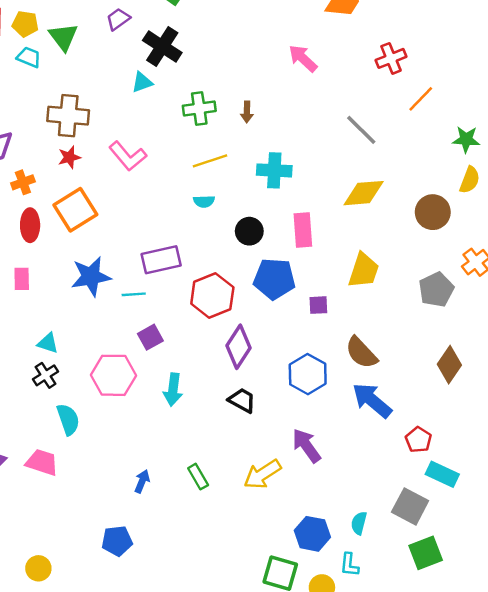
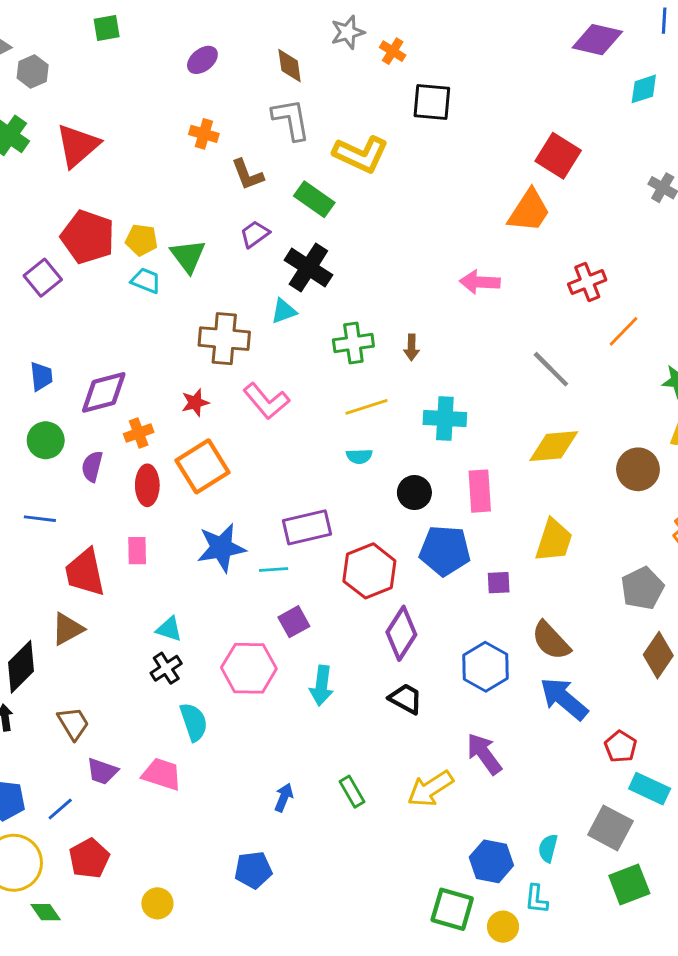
pink arrow: (303, 58) -> (480, 282), turned -40
brown cross: (68, 116) -> (224, 339), moved
gray pentagon: (436, 290) -> (642, 588), moved

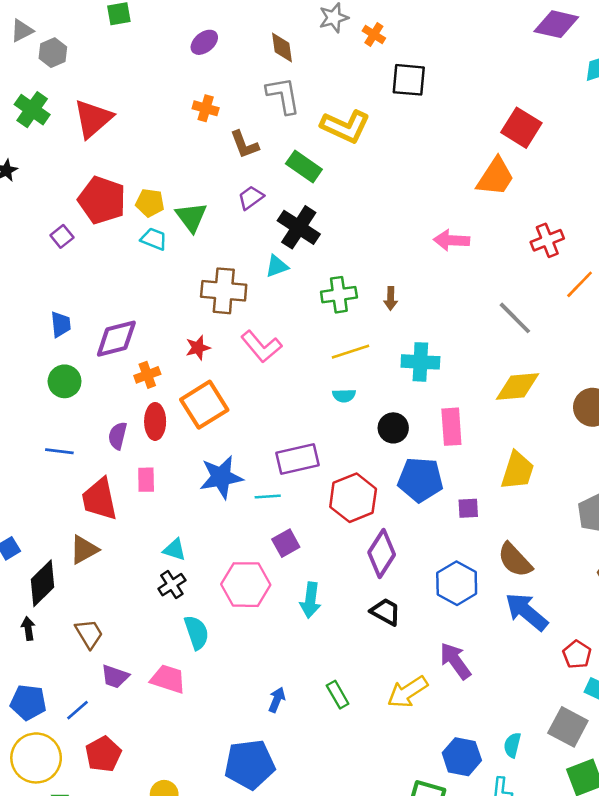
purple square: (43, 278) -> (62, 236), size x0.7
purple semicircle: (92, 466) -> (118, 436), moved
blue pentagon: (253, 870) -> (250, 764), size x1.5

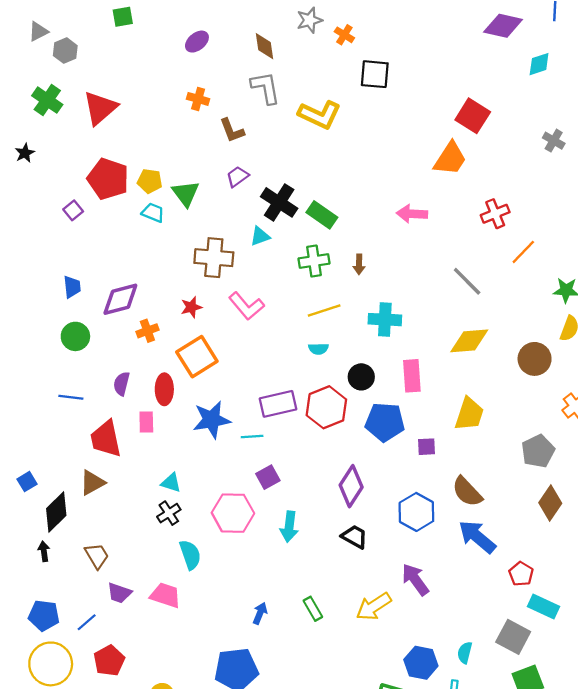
green rectangle: (304, 167) -> (322, 215), moved
red ellipse: (155, 421) -> (164, 389), moved
red hexagon: (353, 498) -> (326, 407), moved

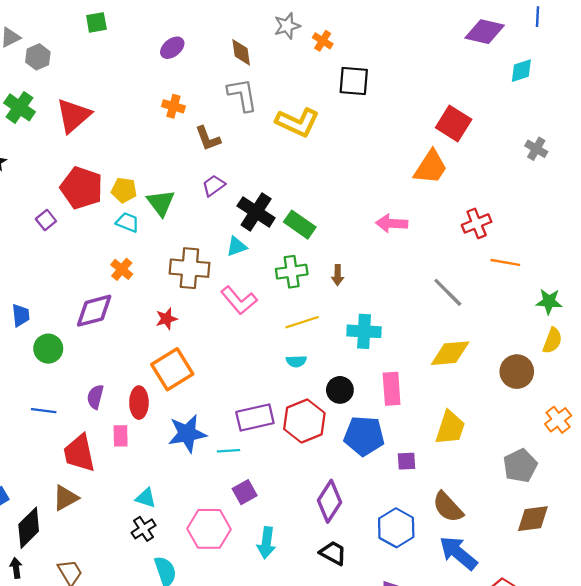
orange line: (523, 252) -> (505, 262), turned 56
blue trapezoid: (72, 287) -> (21, 315), moved
pink L-shape: (246, 306) -> (239, 300), moved
orange cross: (147, 331) -> (122, 269), moved, turned -30
brown diamond: (550, 503) -> (533, 519), turned 48

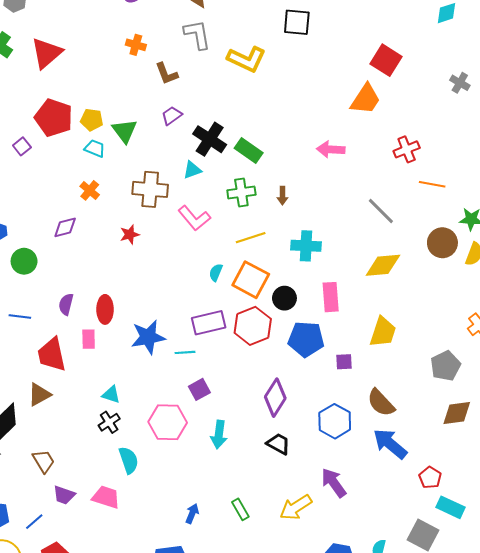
purple diamond: (94, 311) -> (65, 227), size x0.7
cyan semicircle: (296, 361) -> (216, 272), moved, turned 114
orange square: (172, 369) -> (251, 280), moved, turned -30
brown circle: (517, 372) -> (442, 243), moved

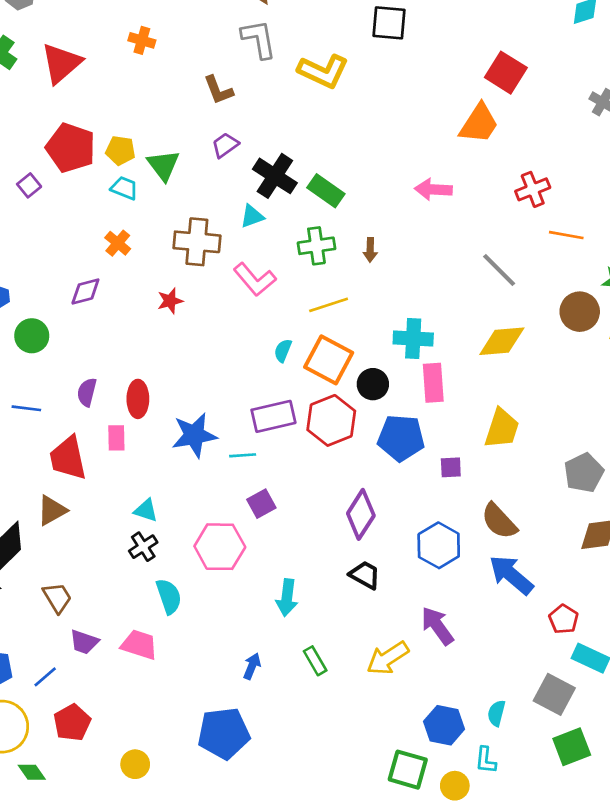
orange cross: (136, 45) -> (142, 40), moved
cyan cross: (306, 246) -> (413, 338), moved
cyan arrow: (219, 435) -> (287, 598), moved

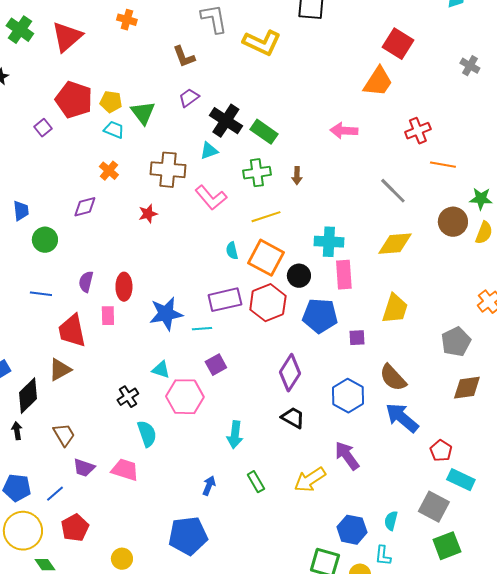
cyan semicircle: (283, 351) -> (232, 251), turned -36
cyan triangle: (146, 510) -> (161, 370), moved

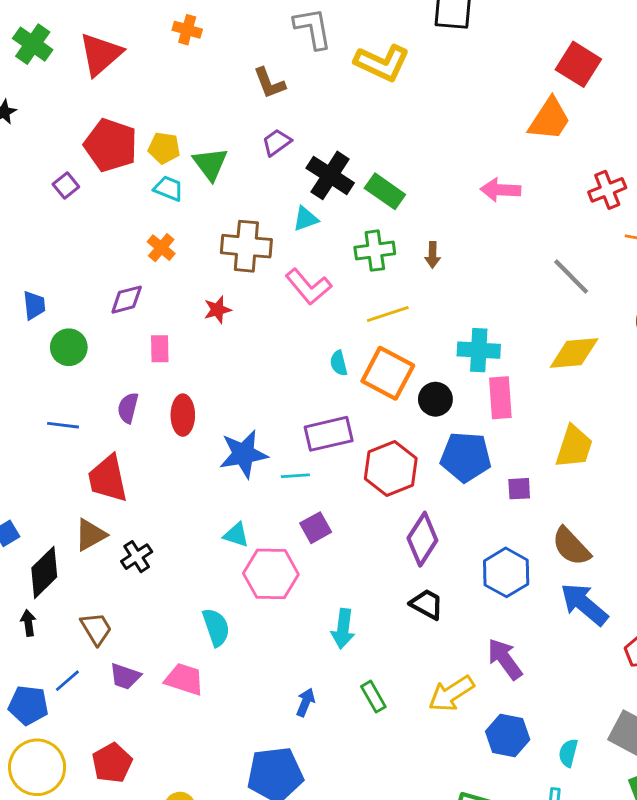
red hexagon: (268, 303) -> (391, 468), moved
pink rectangle: (108, 316) -> (160, 349), moved
black cross: (128, 397) -> (137, 557), moved
blue line: (55, 494) -> (67, 681), moved
blue hexagon: (352, 530) -> (508, 736), moved

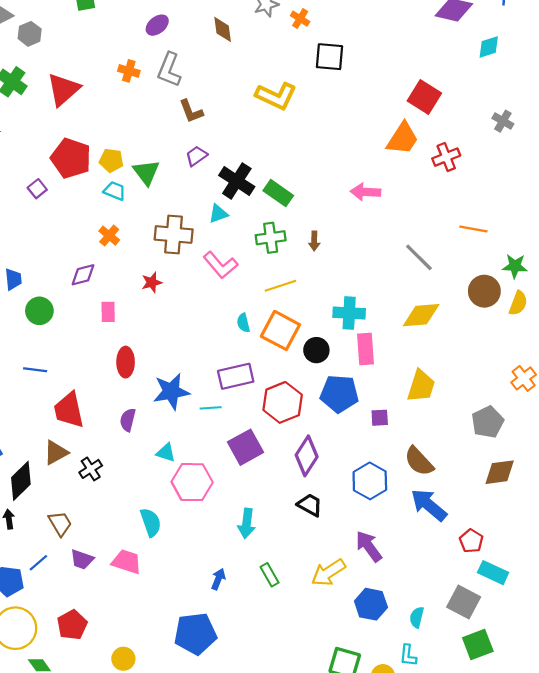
gray L-shape: (313, 28) -> (169, 70), moved, turned -148
red cross: (607, 190) -> (446, 157), moved
purple semicircle: (128, 408) -> (128, 420), moved
purple square: (316, 528) -> (246, 447), moved, size x1.5

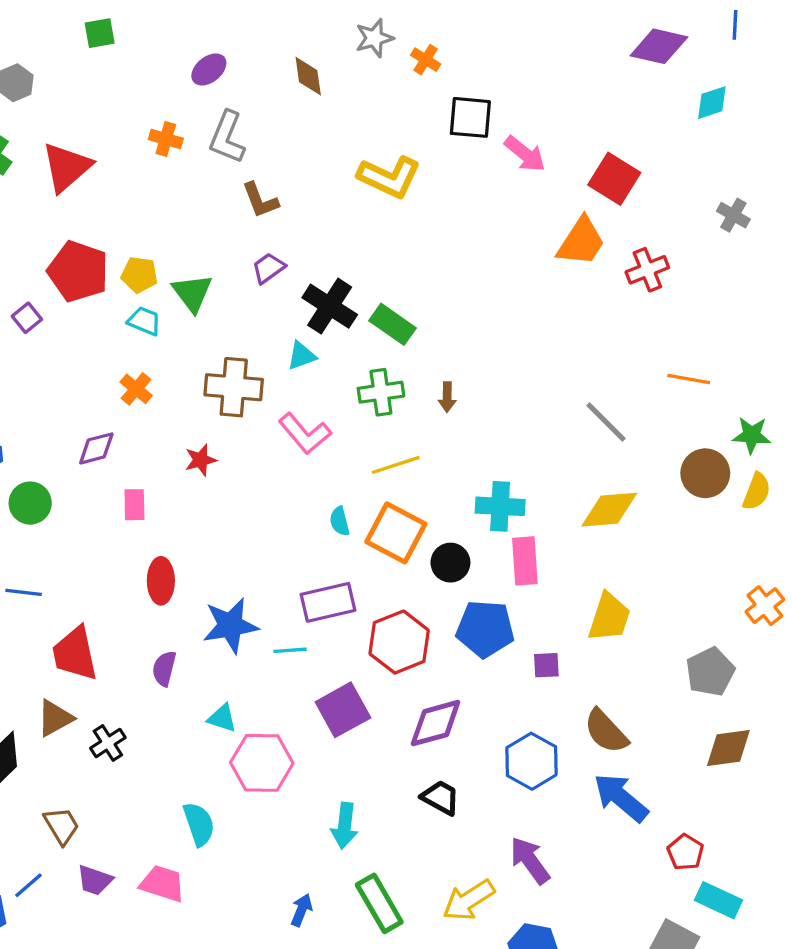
pink arrow: (365, 192) -> (525, 154), moved, turned -144
purple diamond: (307, 456) -> (436, 723), turned 42
green rectangle: (270, 575) -> (379, 903), size x1.6

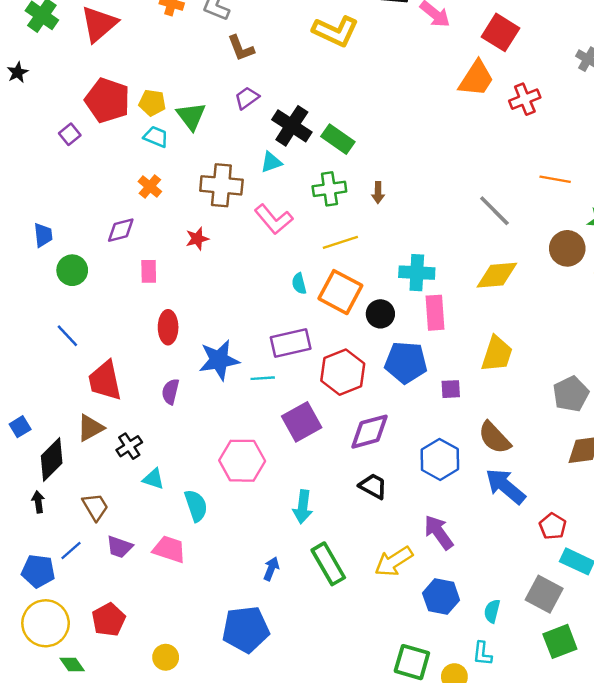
blue line: (24, 592) -> (67, 336), turned 40
cyan triangle: (222, 718) -> (154, 479), moved

